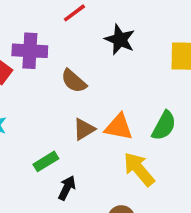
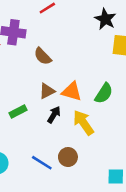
black star: (120, 40) -> (105, 19), moved
black arrow: (67, 188) -> (54, 115), moved

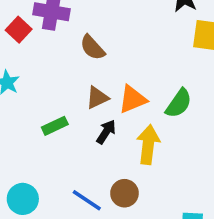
orange triangle: (72, 91) -> (133, 99), turned -40
yellow arrow: (83, 123) -> (148, 145), turned 40

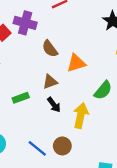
orange triangle: (133, 99) -> (76, 63), moved
black arrow: (106, 132) -> (54, 105), turned 105

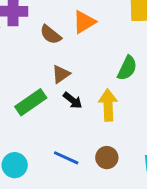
orange triangle: (76, 63) -> (84, 22), moved
green rectangle: (21, 98) -> (31, 102), size x1.5
brown circle: (62, 146) -> (107, 158), moved

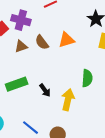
green semicircle: (127, 68) -> (87, 78), turned -36
brown triangle: (61, 74) -> (21, 46), moved

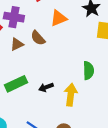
orange triangle: (66, 40) -> (59, 18), moved
black arrow: (45, 90) -> (46, 87), turned 112

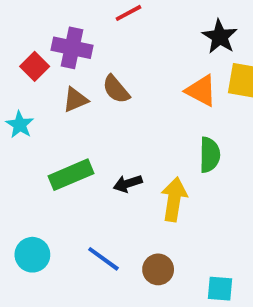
orange triangle: (59, 18) -> (201, 91), moved, turned 48

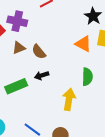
brown semicircle: (116, 89) -> (39, 52), moved
black arrow: (128, 184) -> (42, 75), moved

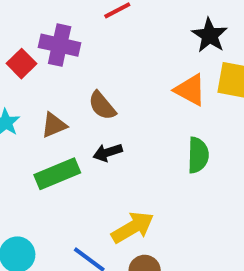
brown triangle: (19, 48) -> (54, 125), moved
yellow arrow: (69, 99) -> (133, 227), moved, turned 50

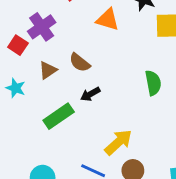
purple cross: (60, 45) -> (42, 27), turned -36
orange triangle: (190, 90) -> (108, 20), moved
brown triangle: (54, 125) -> (48, 70), moved

